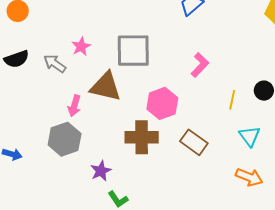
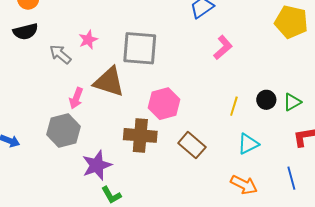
black semicircle: (16, 59) -> (25, 31), moved
pink L-shape: (200, 65) -> (223, 47), moved
cyan triangle: (250, 136) -> (248, 144), turned 35
purple star: (101, 171) -> (97, 165), size x1.4

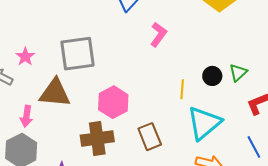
cyan triangle: (248, 144) -> (204, 123), size x1.6
brown rectangle: (192, 145) -> (150, 137), turned 40

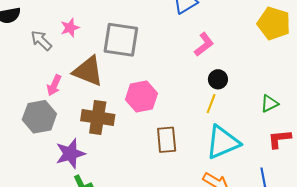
black circle: (212, 76) -> (218, 79), moved
brown cross: (97, 138) -> (98, 118), moved

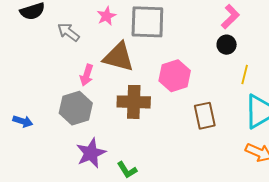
pink star: (70, 28) -> (106, 16), moved
black circle: (218, 79) -> (227, 45), moved
purple star: (70, 154) -> (91, 153), moved

